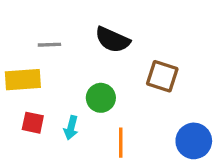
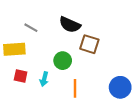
gray line: (49, 45) -> (31, 28), turned 32
brown square: (162, 76) -> (89, 44), moved

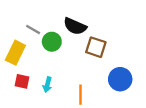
yellow rectangle: (14, 49) -> (15, 53), turned -60
green circle: (63, 61) -> (52, 42), moved
blue circle: (120, 87) -> (120, 79), moved

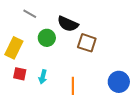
gray line: (33, 30) -> (30, 14), moved
blue circle: (120, 79) -> (119, 82), moved

